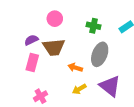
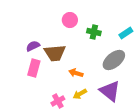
pink circle: (55, 19) -> (70, 20), moved
gray ellipse: (100, 54) -> (114, 60), moved, turned 30
pink cross: (41, 96) -> (58, 101), moved

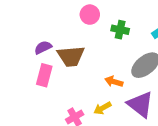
orange arrow: (76, 73) -> (114, 82), moved

